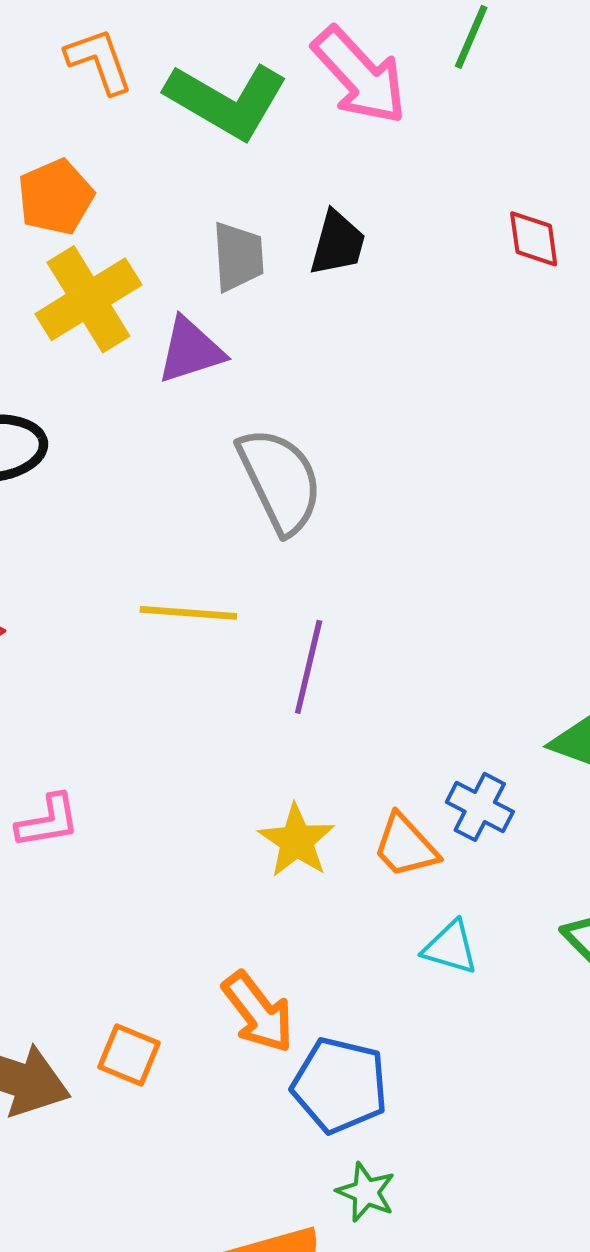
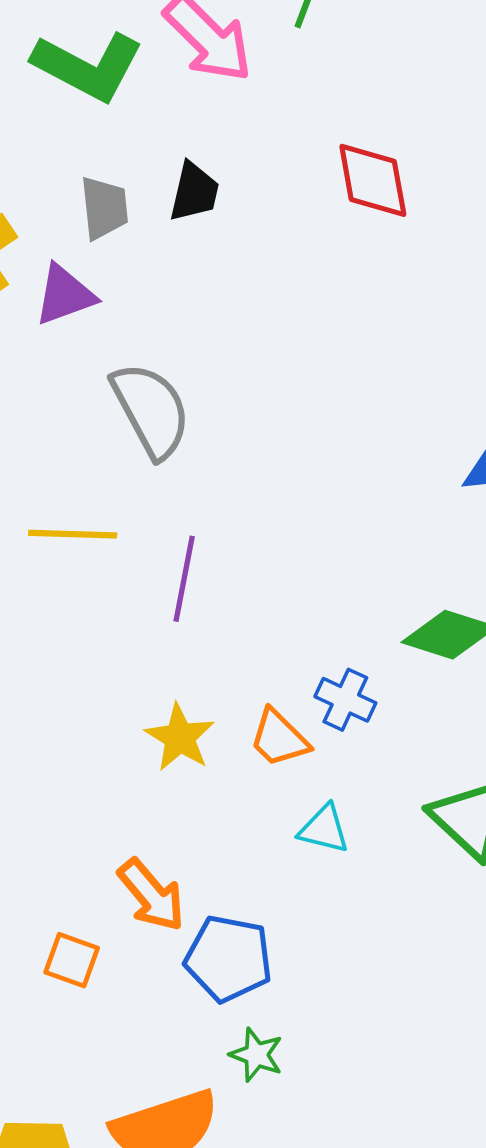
red diamond: (534, 239) -> (373, 180), size x1.5
orange square: (129, 1055) -> (72, 960), moved

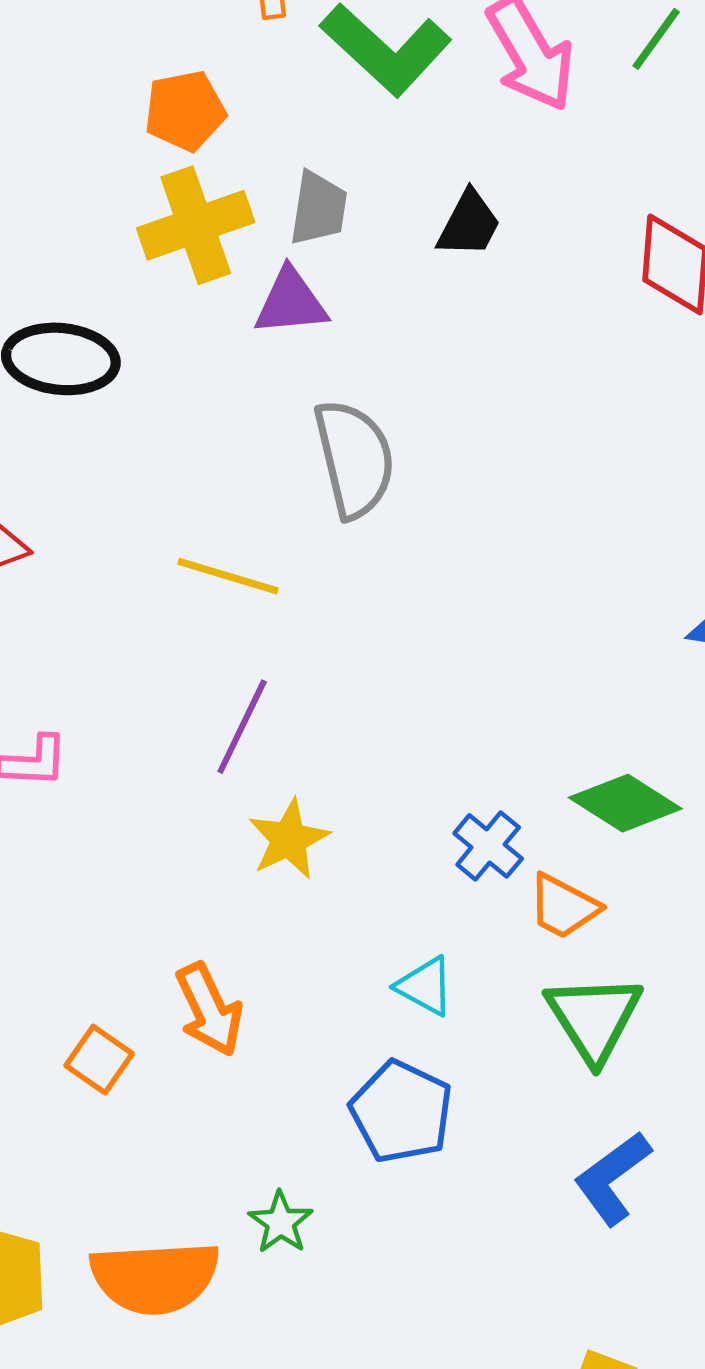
gray trapezoid: (104, 208) -> (318, 208), moved
purple line: (184, 579) -> (242, 727), moved
orange trapezoid: (279, 738) -> (563, 906), moved, turned -32
blue pentagon: (229, 958) -> (401, 1112), moved

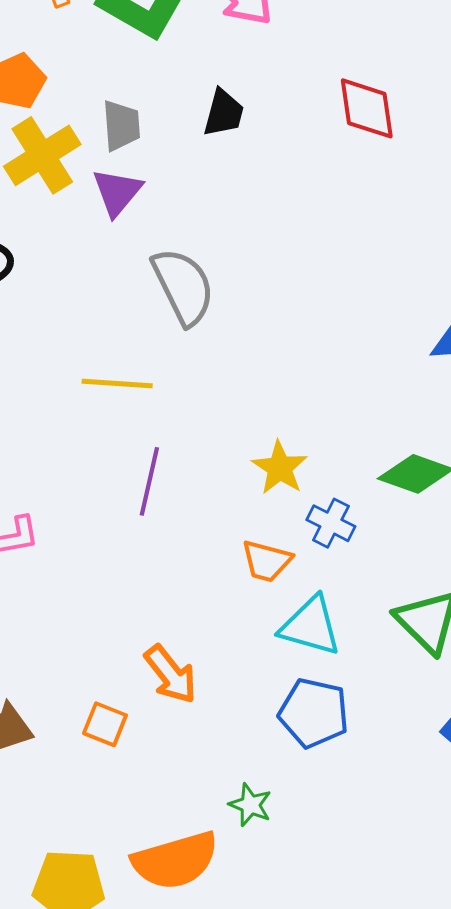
purple triangle: (291, 302) -> (117, 192), turned -32
yellow star: (289, 839) -> (280, 468), moved
orange trapezoid: (563, 906) -> (267, 561), moved
cyan triangle: (425, 986) -> (310, 626), size x1.5

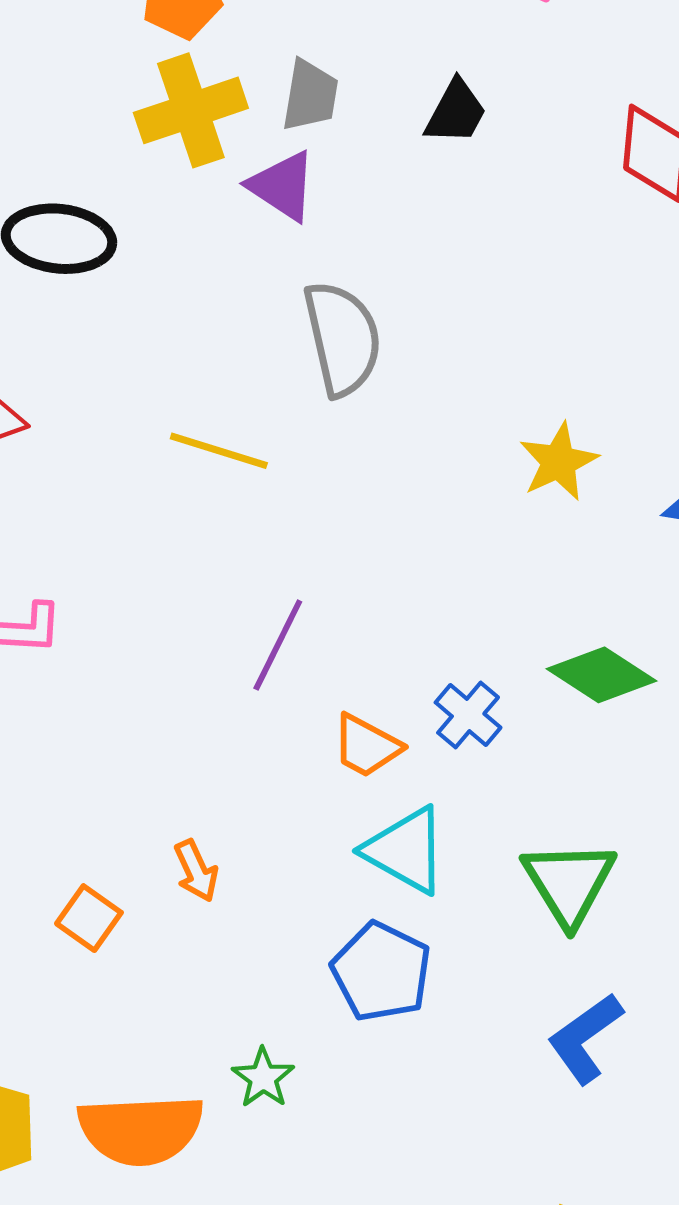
purple triangle: (117, 192) -> (282, 186), turned -50
yellow star: (280, 468) -> (559, 462), moved
purple line: (149, 481) -> (278, 645), moved
orange arrow: (171, 674) -> (196, 871), size x0.7

